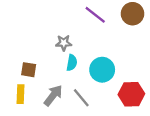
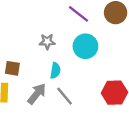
cyan semicircle: (72, 63) -> (55, 71), moved
cyan circle: (102, 70) -> (85, 46), moved

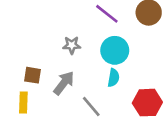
cyan semicircle: (55, 71) -> (113, 78), moved
gray arrow: (37, 94) -> (64, 83), moved

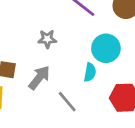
cyan circle: (115, 50) -> (106, 48), moved

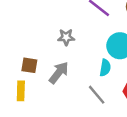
gray line: (67, 102) -> (97, 95), moved

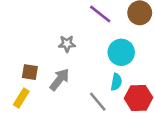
cyan semicircle: (105, 68) -> (116, 82), moved
yellow rectangle: (21, 91) -> (21, 98), turned 30

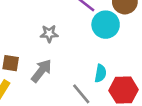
cyan circle: (121, 52) -> (106, 25), moved

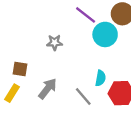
gray arrow: (41, 71) -> (48, 89), moved

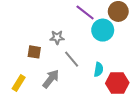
brown square: (20, 69) -> (34, 52), moved
gray line: (83, 97) -> (72, 59), moved

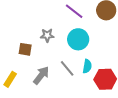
cyan circle: (103, 30) -> (78, 39), moved
gray line: (72, 59) -> (67, 68), moved

